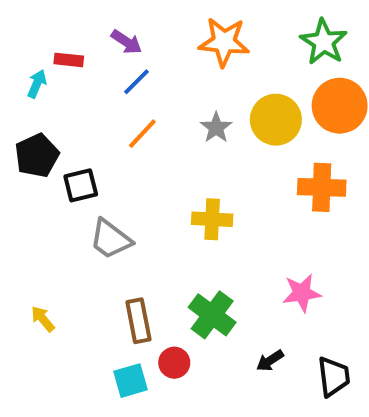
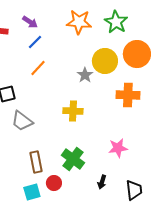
green star: (324, 42) -> (116, 22), moved
gray star: (216, 128) -> (85, 75), moved
black arrow: (270, 361) -> (102, 182), turned -40

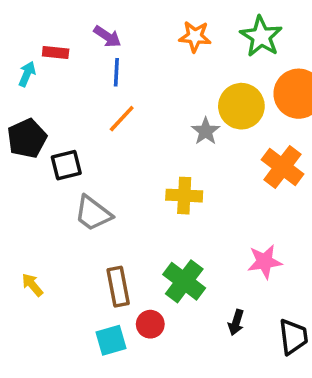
orange star: (79, 22) -> (195, 36), size x0.7
blue line: (35, 42) -> (116, 72), turned -42
orange cross: (128, 95) -> (283, 167), turned 35

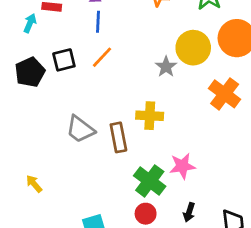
black square: (66, 165) -> (64, 60), moved
pink star: (265, 262) -> (182, 166), moved
brown rectangle: (118, 287) -> (118, 137), moved
red circle: (150, 324) -> (146, 214), moved

